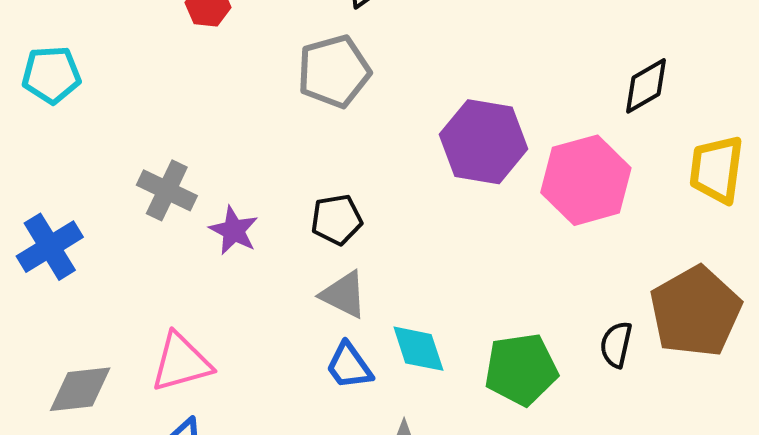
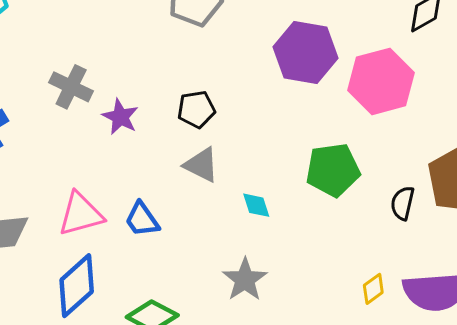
cyan diamond: (418, 349) -> (256, 205), size x0.7
blue trapezoid: (349, 366) -> (142, 219), moved
green pentagon: (521, 369) -> (333, 170), moved

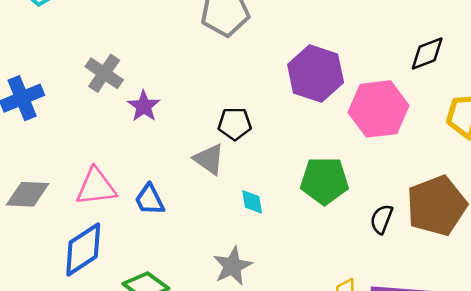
black pentagon: (196, 109) -> (235, 124), moved

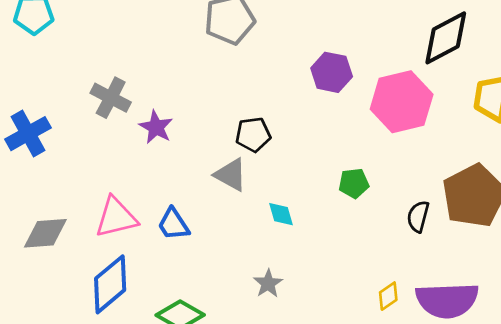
black diamond: (427, 53) -> (446, 38), size x1.4
purple hexagon: (316, 74) -> (332, 72), size x0.7
green pentagon: (324, 181) -> (354, 183), size x0.6
gray star: (232, 266) -> (268, 284), size x0.7

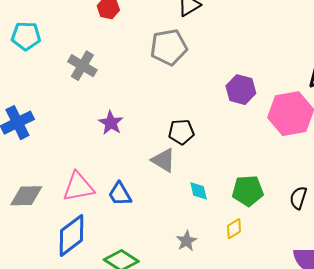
gray cross: (111, 98) -> (82, 66), moved
green pentagon: (354, 183) -> (248, 191), moved, size x1.4
yellow diamond: (388, 296) -> (234, 229), moved

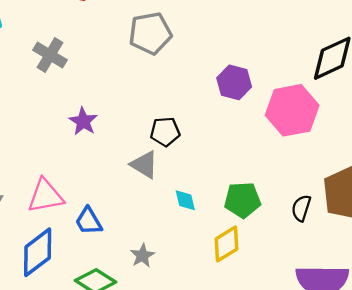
blue trapezoid: (120, 194) -> (89, 221), moved
yellow diamond: (234, 229) -> (226, 244), size x1.5
gray star: (187, 241) -> (142, 256), moved

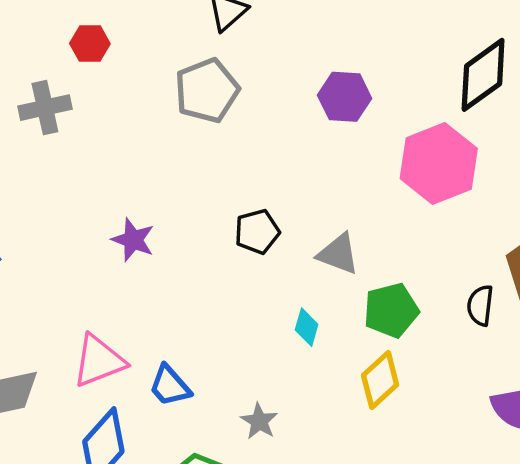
gray cross: (50, 55) -> (45, 108), moved, turned -32
purple hexagon: (234, 82) -> (345, 97), moved
gray triangle: (144, 165) -> (338, 254), moved
cyan diamond: (185, 200) -> (307, 327), turned 40

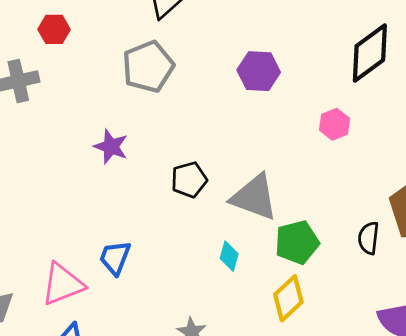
pink hexagon: (439, 163) -> (335, 124), size x0.5
purple star: (133, 240) -> (111, 147), moved
gray triangle: (338, 254) -> (254, 197), size x1.4
blue trapezoid: (170, 386) -> (115, 258), moved, turned 63

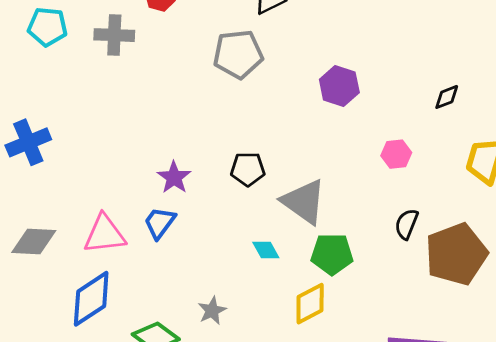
black diamond: (370, 53) -> (447, 97), size x0.5
purple star: (111, 147) -> (174, 177), moved
black semicircle: (369, 238) -> (407, 224), moved
cyan diamond: (229, 256) -> (266, 250), turned -60

